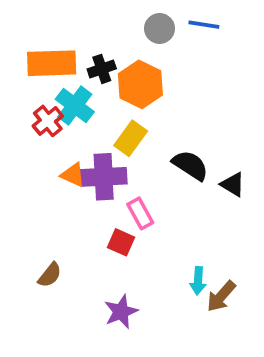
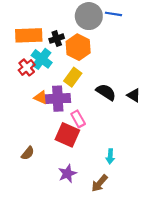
gray circle: (160, 28) -> (89, 16), size x1.6
black triangle: (233, 185) -> (134, 95), moved
red square: (121, 242) -> (67, 135), size x1.6
brown arrow: (221, 296) -> (100, 183), moved

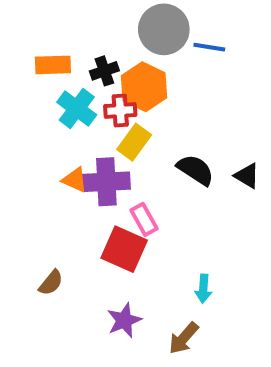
blue line: (113, 14) -> (209, 47), moved
orange rectangle: (29, 35) -> (53, 65), size x0.7
red cross: (27, 67) -> (120, 110), moved, turned 35

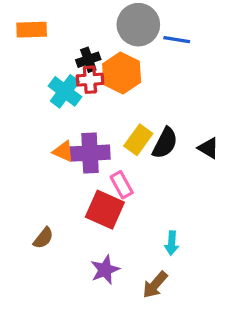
orange rectangle: (53, 65) -> (32, 30), moved
red cross: (120, 110) -> (90, 80), moved
yellow rectangle: (134, 142) -> (138, 140), moved
black semicircle: (195, 170) -> (165, 143), turned 84

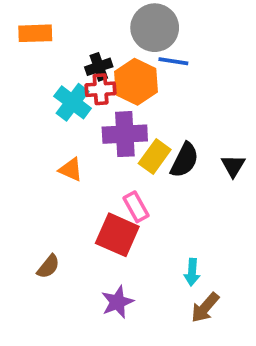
blue line: (177, 40) -> (173, 61), moved
black triangle: (208, 148) -> (233, 166), turned 30
purple cross: (90, 153) -> (125, 134), moved
brown arrow: (155, 285) -> (205, 308), moved

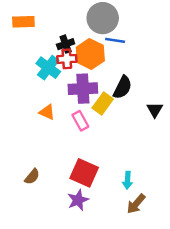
black semicircle: (185, 160) -> (122, 87), moved
pink rectangle: (136, 207) -> (80, 121), moved
red square: (117, 235) -> (84, 173), moved

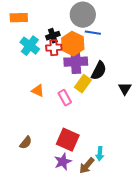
cyan cross: (48, 68) -> (30, 46), moved
purple cross: (83, 89) -> (76, 62), moved
cyan arrow: (127, 180) -> (100, 154), moved
brown arrow: (136, 204) -> (87, 166), moved

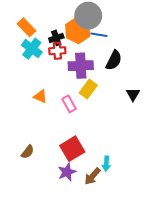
orange rectangle: (19, 18) -> (26, 27), moved, turned 48
orange hexagon: (73, 44) -> (78, 30), moved
black semicircle: (99, 71) -> (114, 60), moved
red square: (68, 140) -> (72, 149), turned 35

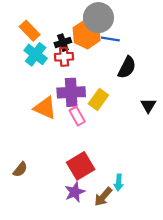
purple cross: (81, 66) -> (71, 92), moved
orange triangle: (40, 96) -> (45, 108), size x1.5
brown semicircle: (28, 152) -> (20, 169), moved

